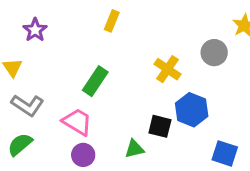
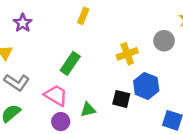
yellow cross: (167, 69) -> (127, 54), turned 36
green triangle: (134, 149) -> (88, 110), moved

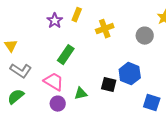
purple star: (23, 23) -> (55, 21), moved
yellow cross: (127, 54) -> (105, 29), moved

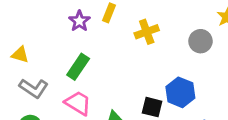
yellow triangle: (11, 46) -> (20, 55), turned -40
green rectangle: (66, 55) -> (78, 67), moved

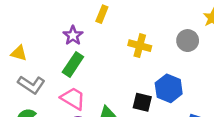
purple star: (79, 21) -> (73, 35), moved
yellow cross: (147, 32) -> (140, 46), moved, turned 35

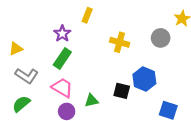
yellow triangle: (19, 53) -> (16, 49), turned -40

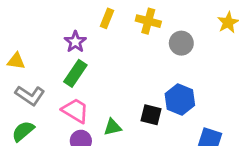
gray circle: (161, 38) -> (181, 43), moved
yellow cross: (120, 42) -> (148, 21), moved
yellow triangle: (16, 49) -> (16, 61), turned 32

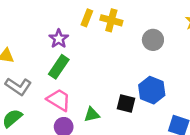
yellow cross: (148, 21) -> (111, 20), moved

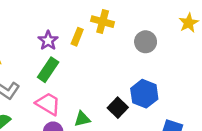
yellow rectangle: (87, 18) -> (77, 37), moved
black square: (126, 104) -> (118, 108), turned 30

